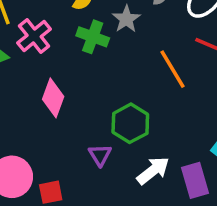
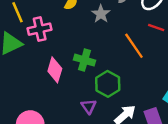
pink cross: (34, 36) -> (40, 29), turned 30
green cross: (93, 37) -> (84, 60), moved

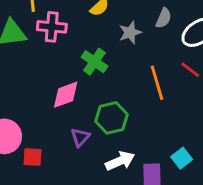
green cross: (84, 60) -> (94, 62), moved
pink diamond: (55, 70) -> (66, 95), moved, turned 35

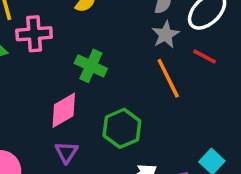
gray star: (130, 33) -> (166, 35), moved
purple triangle: (80, 137) -> (66, 152), moved

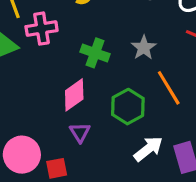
gray star: (166, 35) -> (144, 48), moved
orange line: (168, 78) -> (169, 88), moved

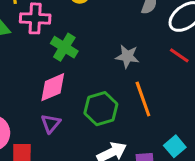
gray star: (144, 48) -> (127, 56), turned 30
green cross: (95, 53) -> (64, 47), moved

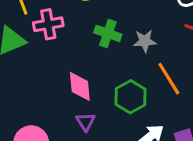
green cross: (64, 47) -> (108, 33), moved
pink diamond: (53, 87) -> (80, 86), turned -60

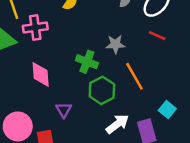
green cross: (108, 33) -> (87, 62), moved
pink diamond: (80, 86) -> (41, 74), moved

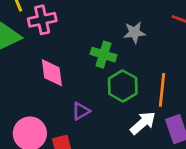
orange line: (134, 76) -> (162, 90), moved, turned 40
purple triangle: (64, 110) -> (81, 111), turned 35

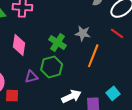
green hexagon: (123, 86) -> (52, 67), moved
orange line: (162, 90) -> (93, 56), moved

